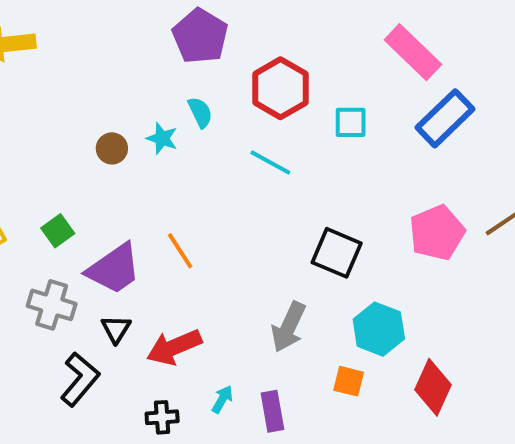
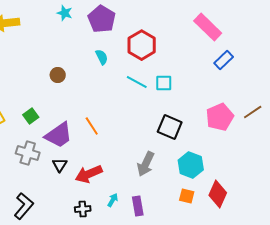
blue rectangle: (445, 118) -> (224, 60), size x0.7
cyan square: (351, 122) -> (164, 83), moved
cyan star: (162, 138) -> (65, 13), moved
black L-shape: (80, 379) -> (24, 206), moved
orange square: (349, 381) -> (187, 196), moved

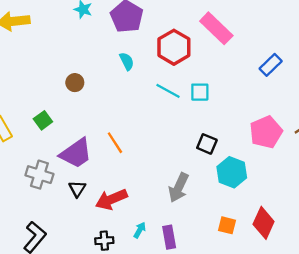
pink rectangle: (208, 27) -> (216, 28), moved
green square: (31, 116) -> (43, 120), moved
black square: (170, 127) -> (207, 144), size x0.7
cyan hexagon: (191, 165) -> (232, 172), moved

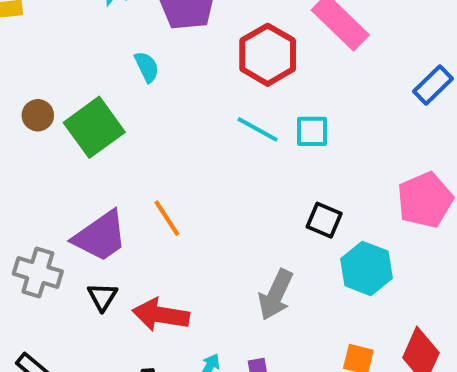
cyan semicircle: (127, 61) -> (147, 67), moved
brown circle: (75, 83) -> (38, 115), moved
green square: (43, 120) -> (94, 127), moved, size x1.8
red arrow: (111, 199) -> (161, 315), turned 32

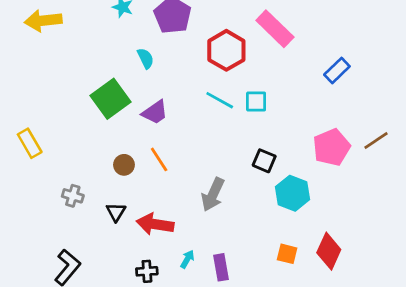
brown circle: (38, 115) -> (124, 165), moved
purple trapezoid: (100, 236) -> (155, 112), moved, size x0.7
gray cross: (38, 273) -> (73, 196), size x0.7
gray arrow: (276, 295) -> (213, 194), moved

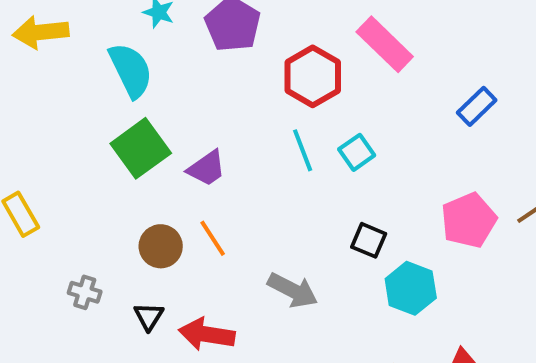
cyan semicircle: (146, 58) -> (131, 70), moved, size x1.8
cyan line: (220, 100) -> (303, 150), turned 40
cyan square: (256, 101) -> (357, 152), turned -35
brown circle: (124, 165) -> (161, 246), size x1.4
gray arrow: (213, 194) -> (293, 290), turned -88

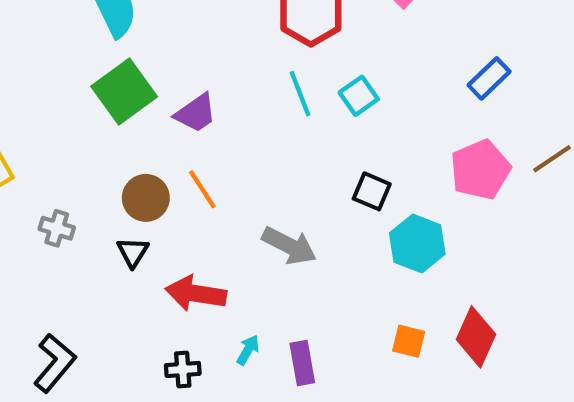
blue rectangle: (477, 106) -> (489, 78), moved
gray cross: (85, 292) -> (57, 228), moved
black triangle: (149, 316) -> (133, 252), moved

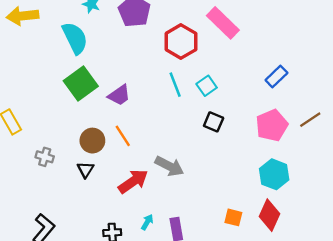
black square: (372, 191) -> (214, 122), moved
cyan hexagon: (417, 243) -> (274, 174), moved
red arrow: (196, 293) -> (133, 181), moved, turned 136

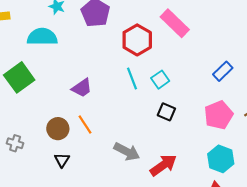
cyan semicircle: (75, 38) -> (42, 37), turned -64
green square: (81, 83) -> (19, 77), moved
black triangle: (85, 170) -> (62, 160), moved
red arrow: (133, 181) -> (163, 165), moved

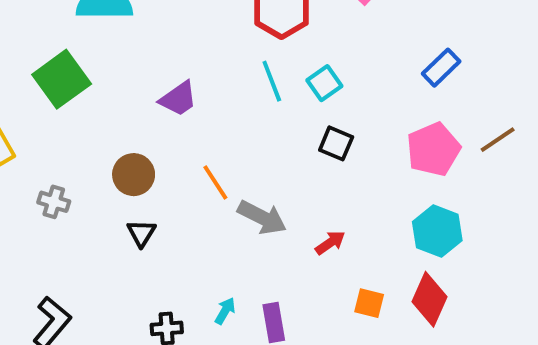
orange line: (85, 124) -> (215, 182), moved
red arrow: (163, 165) -> (330, 243), size x0.6

